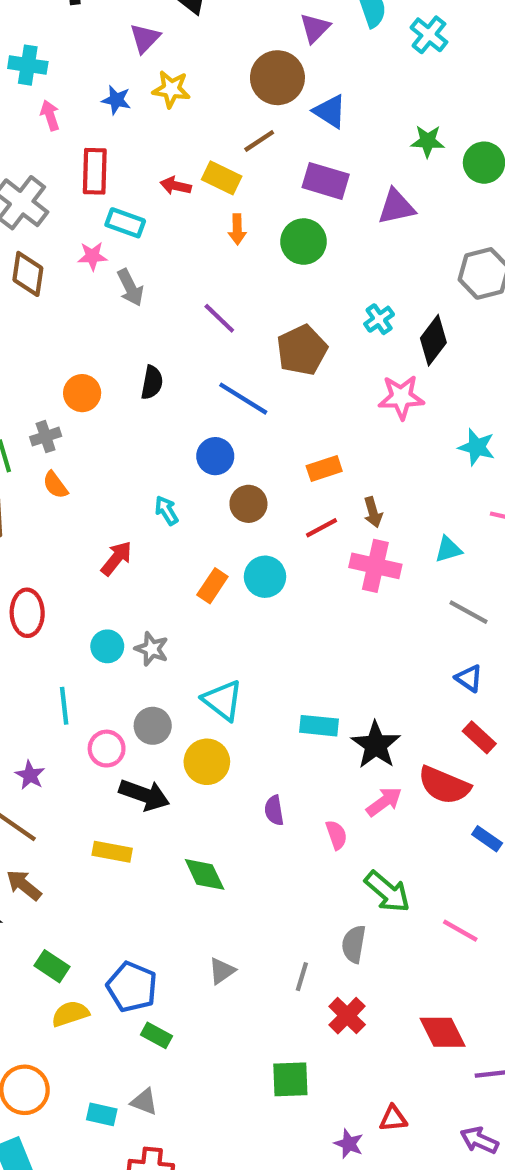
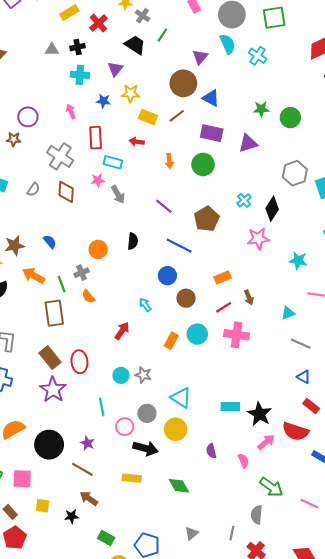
cyan cross: (28, 65) -> (80, 75), moved
yellow rectangle: (222, 178) -> (148, 117), moved
pink cross: (375, 566) -> (237, 335), moved

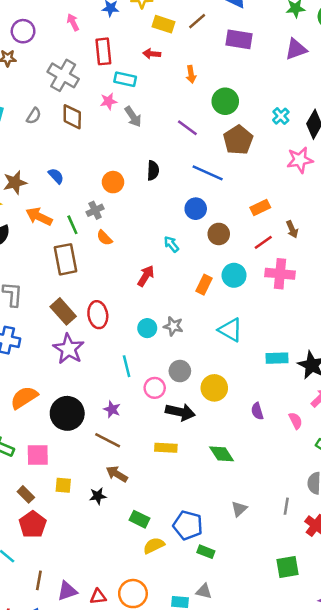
purple triangle: (248, 143) -> (296, 49), moved
green circle: (203, 164) -> (225, 101), moved
cyan triangle: (181, 398) -> (230, 330), moved

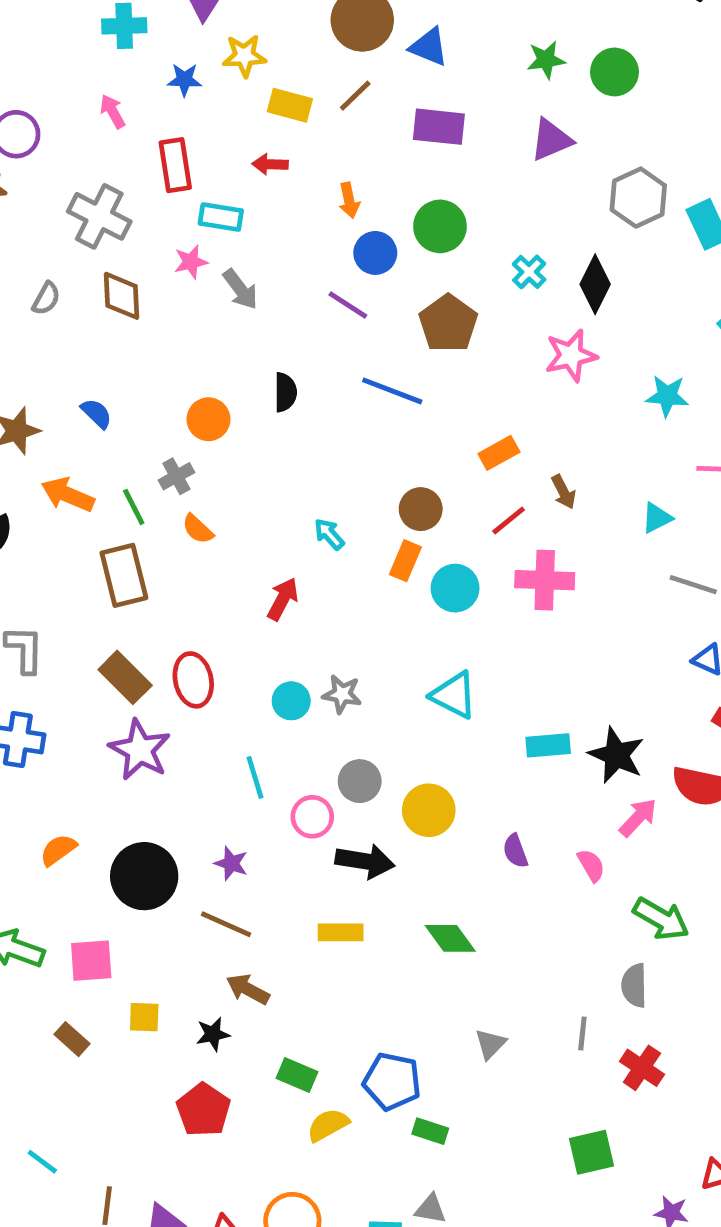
green circle: (225, 101) -> (440, 226), moved
blue circle: (196, 209) -> (375, 253), moved
orange rectangle: (204, 285) -> (405, 561), moved
orange semicircle: (24, 398) -> (58, 850), size x0.7
red pentagon: (33, 524) -> (203, 1110), moved

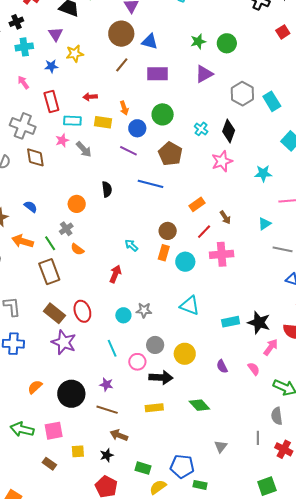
yellow rectangle: (290, 105) -> (103, 122), moved

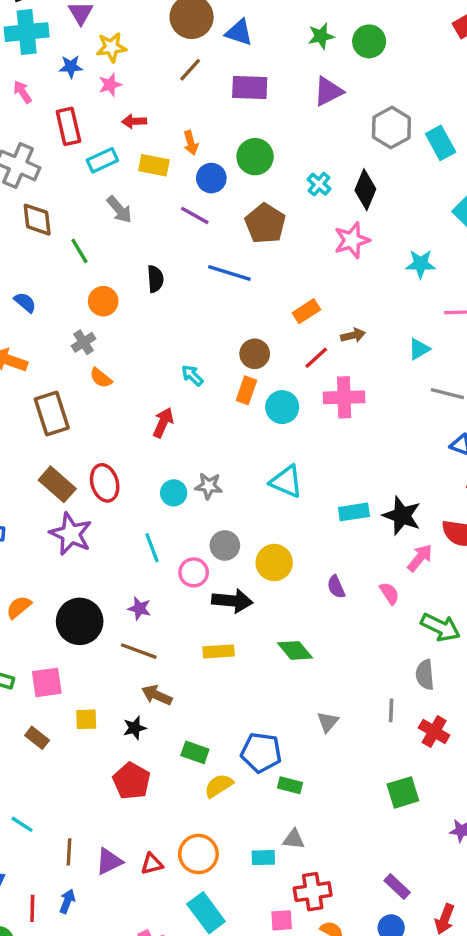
cyan cross: (24, 47) -> (27, 32), size x1.4
cyan rectangle: (72, 121) -> (102, 160), turned -30
pink star: (62, 140) -> (110, 85), moved
brown arrow: (225, 217) -> (353, 335), turned -72
green line: (50, 243) -> (79, 251), moved

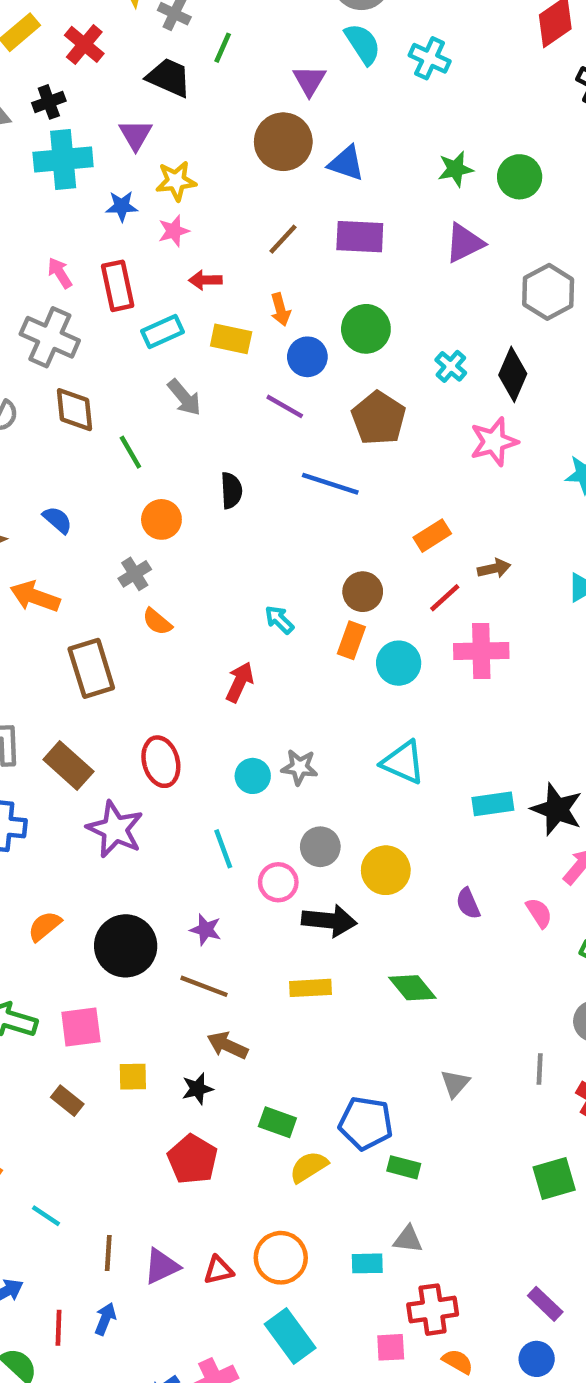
brown line: (190, 70) -> (283, 239), moved
pink arrow: (22, 92) -> (60, 273), moved
brown rectangle: (57, 484) -> (68, 766), moved

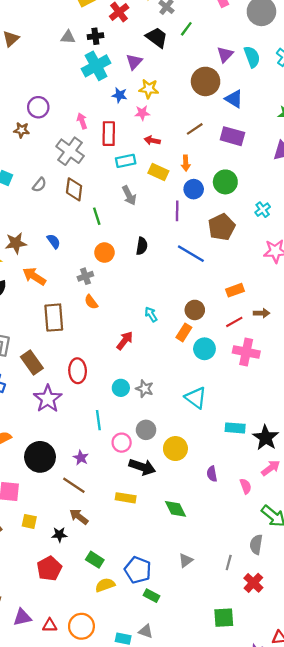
cyan semicircle: (363, 44) -> (252, 57), moved
cyan cross: (63, 159) -> (96, 66), turned -36
purple line: (285, 406) -> (177, 211), turned 48

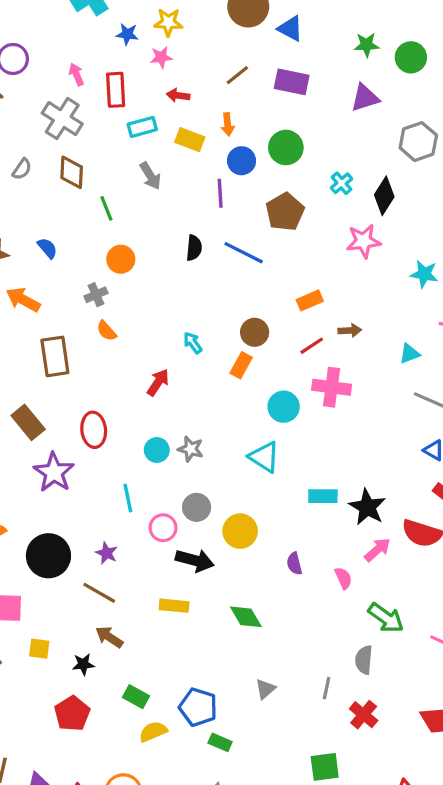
black semicircle: (142, 246) -> (194, 248), moved
cyan circle: (204, 349) -> (284, 407), moved

